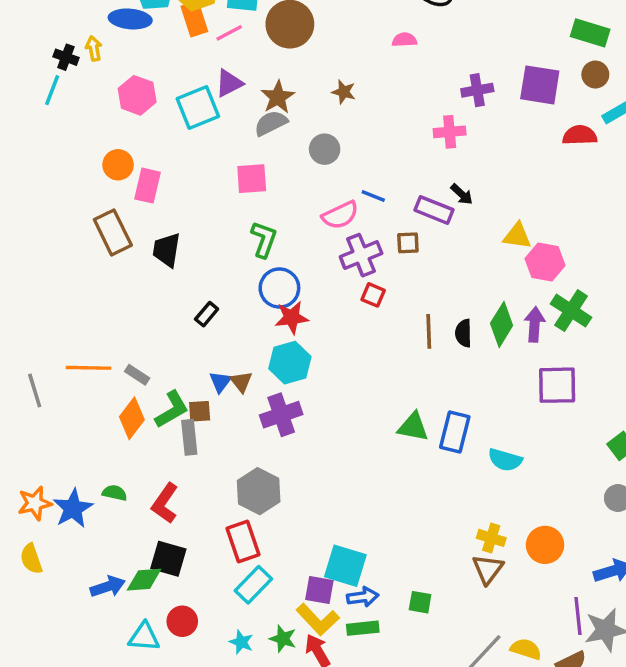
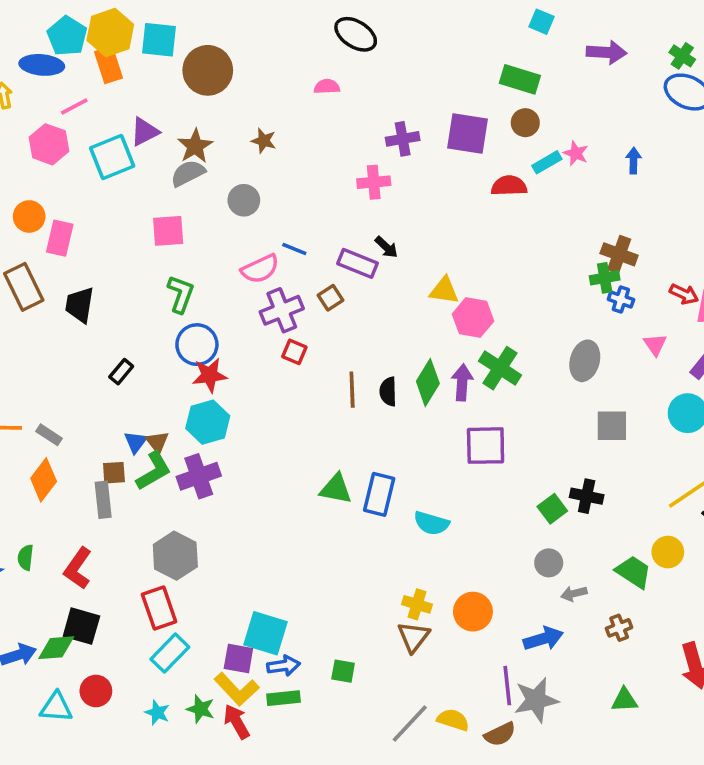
pink line: (229, 33) -> (74, 106), moved
brown square: (408, 243) -> (330, 298), turned -30
green L-shape: (172, 410) -> (154, 471), moved
green semicircle: (115, 493) -> (26, 557), turned -95

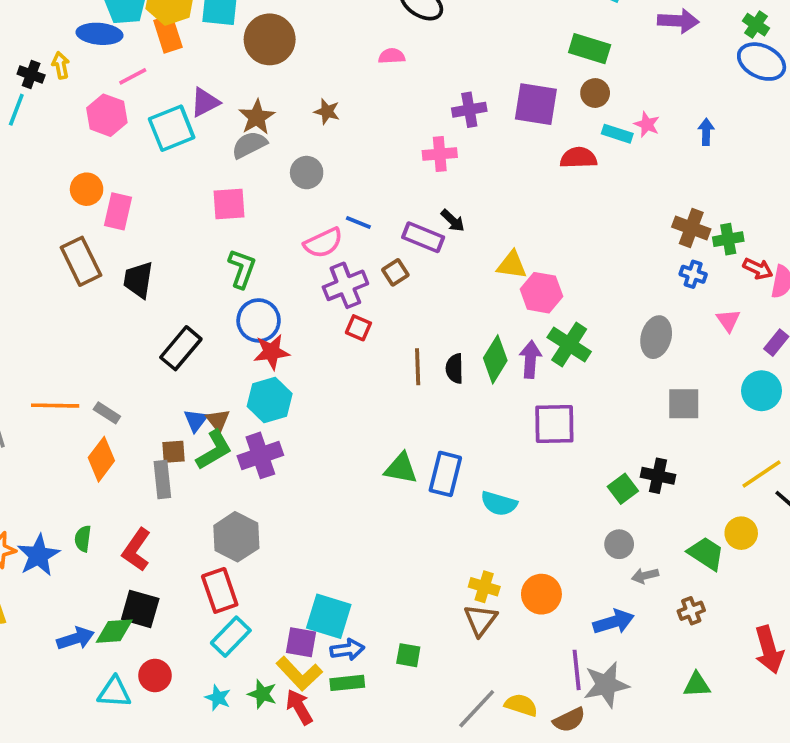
cyan rectangle: (547, 162) -> (617, 134), turned 48
green cross: (605, 278) -> (728, 239), moved
black rectangle: (121, 372) -> (181, 348), size x1.6

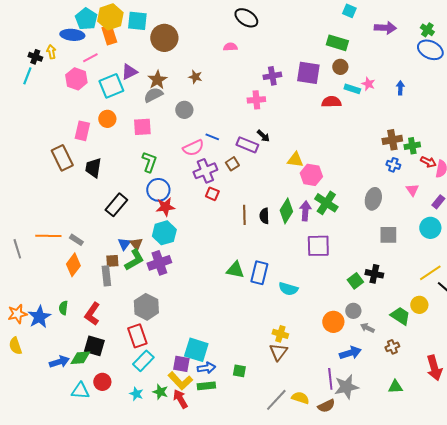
orange circle: (87, 189) -> (107, 119), moved
brown cross: (691, 228) -> (392, 140), turned -30
gray arrow: (645, 576) -> (367, 328), turned 40
orange circle: (541, 594) -> (333, 322), moved

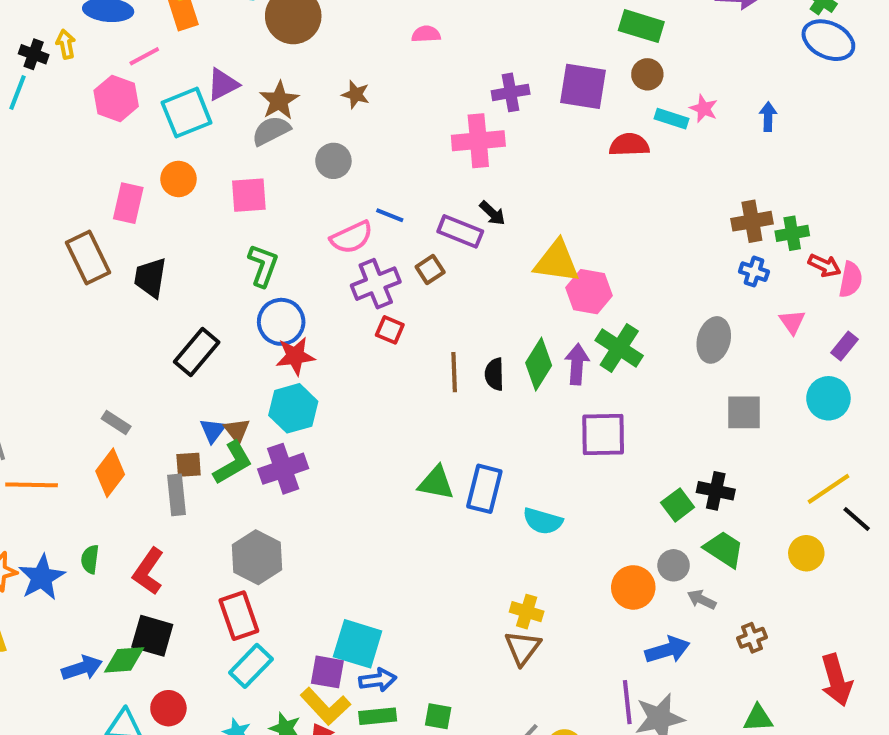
pink cross: (256, 100) -> (478, 141), size x1.4
yellow triangle: (295, 160) -> (557, 261), size x1.4
orange line: (48, 236) -> (32, 485), moved
green trapezoid: (400, 316) -> (724, 549), moved
green square: (239, 371) -> (438, 716), moved

